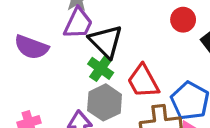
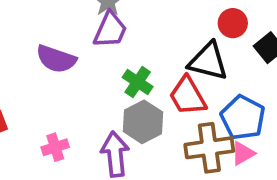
black triangle: (106, 41) -> (208, 61), moved, turned -30

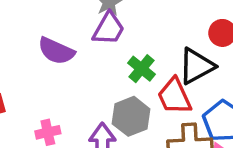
black triangle: (208, 61) -> (196, 66), turned -48
green cross: (138, 82) -> (142, 69), moved

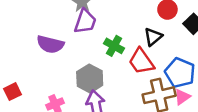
black triangle: (196, 66) -> (153, 37), size x0.7
gray hexagon: (131, 116) -> (90, 79), moved

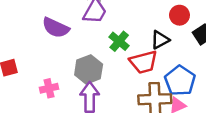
red trapezoid: (141, 61) -> (143, 62), turned -80

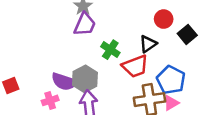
purple semicircle: (56, 28) -> (64, 82), moved

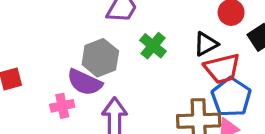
red trapezoid: (135, 66) -> (222, 69), moved
gray hexagon: (85, 79) -> (100, 58), moved

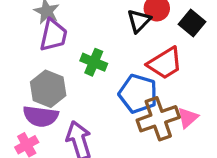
black triangle: (206, 44) -> (139, 21), moved
blue pentagon: (231, 97) -> (138, 94), moved

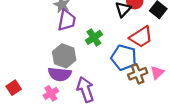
green cross: (94, 62) -> (94, 37), turned 35
brown cross: (158, 119) -> (138, 74), size x0.7

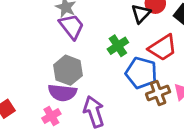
purple trapezoid: (67, 20) -> (72, 26), turned -50
green cross: (94, 37) -> (118, 46), moved

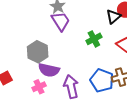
gray hexagon: (68, 70) -> (38, 52), moved
blue pentagon: (141, 73) -> (102, 80), moved

